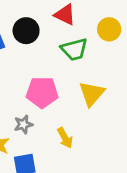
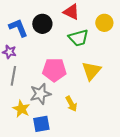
gray star: (23, 124) -> (40, 94), size x1.5

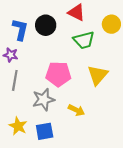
blue L-shape: (18, 28) -> (20, 29), turned 35
yellow arrow: (71, 104) -> (76, 110), turned -35
yellow star: (21, 109) -> (18, 126), moved

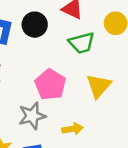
pink pentagon: (58, 74) -> (50, 85), turned 30
yellow arrow: (76, 110) -> (73, 129), turned -35

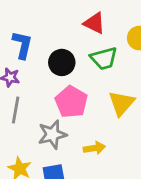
black circle: (35, 25) -> (62, 62), moved

